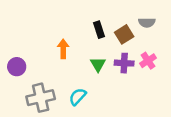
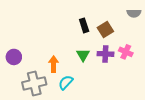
gray semicircle: (147, 23) -> (134, 13), moved
orange arrow: (63, 49) -> (54, 64), moved
pink cross: (148, 61) -> (126, 52), turned -32

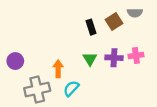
gray semicircle: (134, 13) -> (135, 13), moved
brown square: (105, 30) -> (114, 22), moved
pink cross: (126, 52) -> (136, 56), turned -32

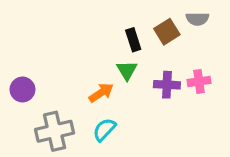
green triangle: (90, 59) -> (127, 70), moved
orange arrow: (58, 69) -> (101, 93), moved, turned 56

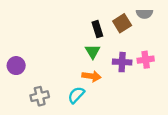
orange arrow: (101, 93) -> (91, 76), moved, turned 42
gray cross: (55, 131) -> (40, 96), size x0.7

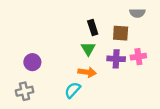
brown square: (122, 23) -> (121, 33), moved, turned 36
purple circle: (16, 66) -> (32, 62), moved
gray cross: (40, 96) -> (25, 91), moved

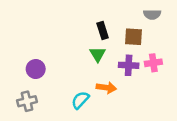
orange arrow: (87, 72) -> (106, 88), moved

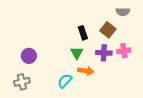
black rectangle: (103, 31) -> (83, 33), moved
brown square: (134, 37) -> (108, 30), turned 35
green triangle: (98, 54) -> (77, 53), moved

